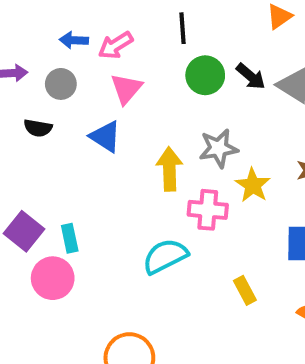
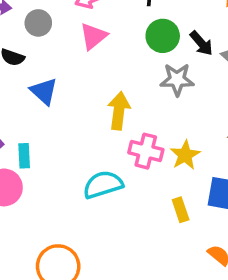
blue triangle: (105, 137) -> (44, 91), moved
gray star: (218, 148) -> (177, 80), moved
yellow star: (253, 185) -> (185, 155), moved
yellow rectangle: (245, 290) -> (181, 210), moved

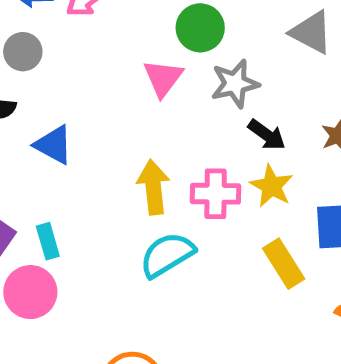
pink triangle: (93, 36) -> (163, 78), moved
black arrow: (201, 43) -> (267, 135), moved
yellow arrow: (119, 111) -> (153, 187), moved
yellow rectangle: (181, 210) -> (284, 264), size x1.4

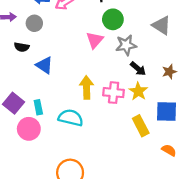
cyan semicircle: (167, 255) -> (71, 118), moved, turned 40

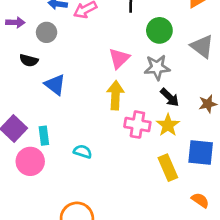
green circle: (113, 19) -> (159, 30), moved
yellow arrow: (87, 87) -> (115, 95), moved
cyan semicircle: (71, 118) -> (83, 151), size x0.6

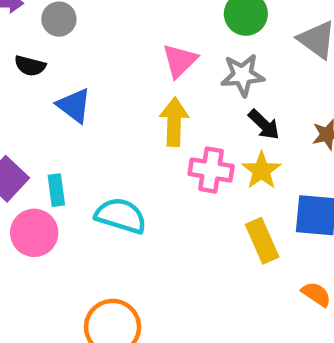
cyan semicircle: (83, 151) -> (121, 216), size x1.6

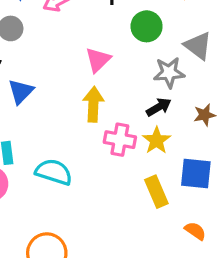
gray star: (243, 75) -> (169, 73), moved
blue triangle: (74, 105) -> (21, 91), turned 36
black arrow: (264, 125) -> (159, 107), turned -75

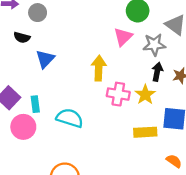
pink triangle: (98, 60) -> (123, 37), moved
black arrow: (159, 107) -> (157, 72), moved, turned -48
yellow rectangle: (156, 192) -> (145, 132), turned -70

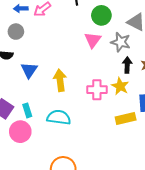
gray star: (154, 45) -> (121, 42), turned 30
yellow arrow: (99, 68) -> (60, 80), moved

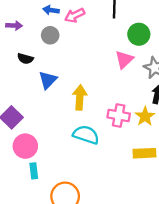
gray circle: (16, 32) -> (50, 35), moved
cyan rectangle: (27, 110) -> (34, 171), moved
cyan semicircle: (59, 117) -> (86, 135), moved

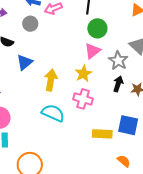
green circle: (139, 34) -> (97, 28), moved
yellow star: (145, 116) -> (83, 74), moved

